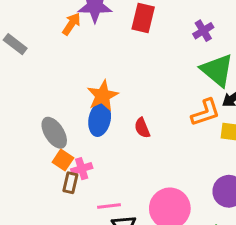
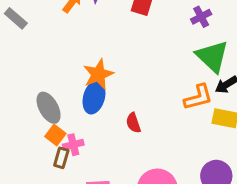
red semicircle: (142, 128) -> (133, 123), moved

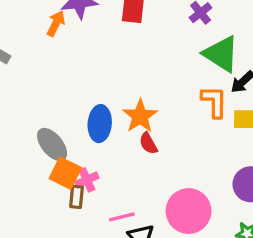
orange star: (98, 74) -> (140, 116), moved
orange L-shape: (198, 97) -> (214, 102), turned -64
orange square: (55, 135) -> (65, 173), size x1.4

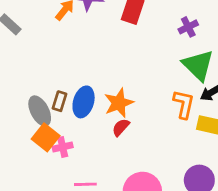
red semicircle: (148, 143) -> (121, 127), turned 60
brown rectangle: (77, 197) -> (60, 101), moved

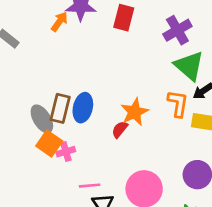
purple cross: (188, 27) -> (177, 30), size x1.5
brown rectangle: (60, 101) -> (60, 108), size x1.5
orange star: (119, 103) -> (135, 112), moved

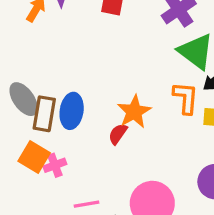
gray ellipse: (42, 119) -> (24, 99), moved

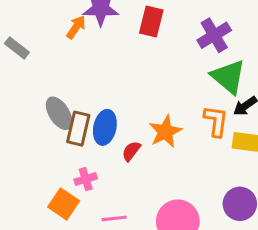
red semicircle: (118, 134) -> (131, 151), moved
orange square: (34, 157) -> (64, 204), moved

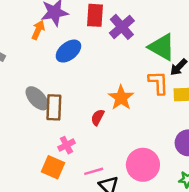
purple cross: (214, 35) -> (122, 27), moved
blue ellipse: (105, 127) -> (68, 51), moved, turned 50

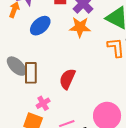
orange star: (121, 98) -> (80, 27), moved, turned -30
red semicircle: (98, 117) -> (67, 79), size x1.5

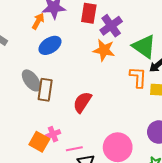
blue ellipse: (40, 26) -> (50, 45), moved
pink cross: (43, 103) -> (53, 134), moved

